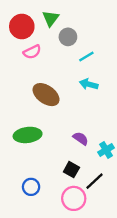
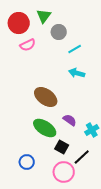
brown ellipse: (46, 95) -> (46, 97), moved
green ellipse: (28, 135) -> (45, 128), moved, turned 40

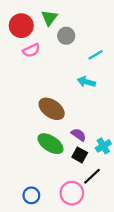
cyan line: (75, 49) -> (95, 55), moved
black square: (62, 147) -> (80, 155), moved
blue circle: (27, 162) -> (31, 195), moved

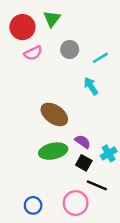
gray circle: (66, 36) -> (70, 49), moved
cyan arrow: (86, 82) -> (91, 86), turned 42
green ellipse: (50, 144) -> (53, 151), turned -45
black line: (92, 176) -> (97, 185), turned 66

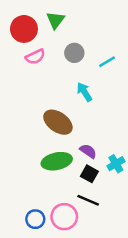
cyan arrow: (91, 86) -> (84, 92), moved
black line: (97, 185) -> (88, 200), moved
pink circle: (76, 203) -> (64, 217), moved

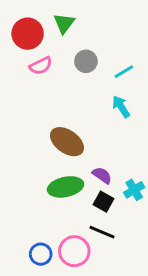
cyan arrow: (84, 92) -> (121, 107), moved

